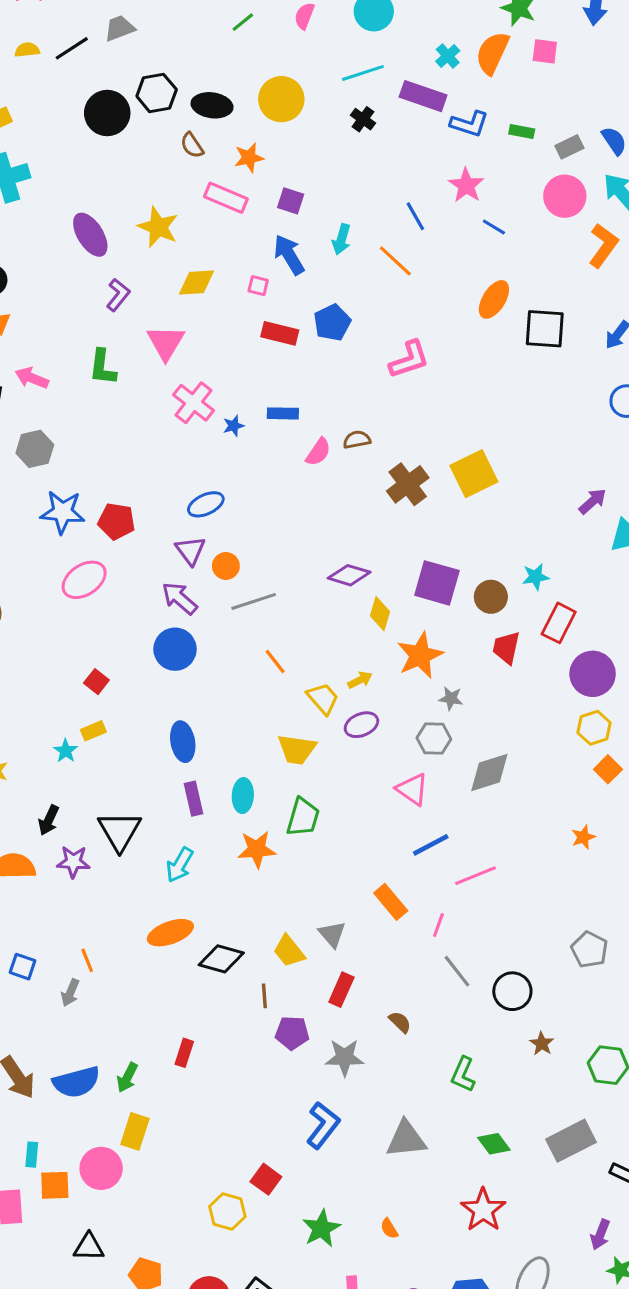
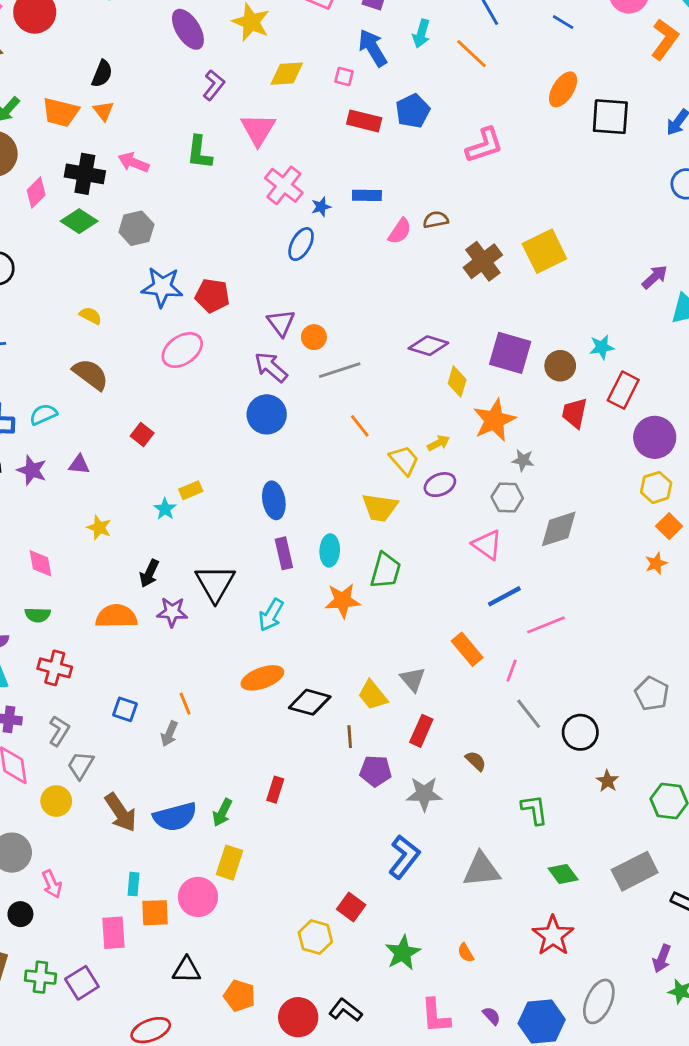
blue ellipse: (206, 504) -> (301, 244), moved, turned -36
red square: (96, 682) -> (142, 434), moved
orange star: (583, 837) -> (656, 563), moved
green L-shape: (463, 1074) -> (534, 810), turned 148

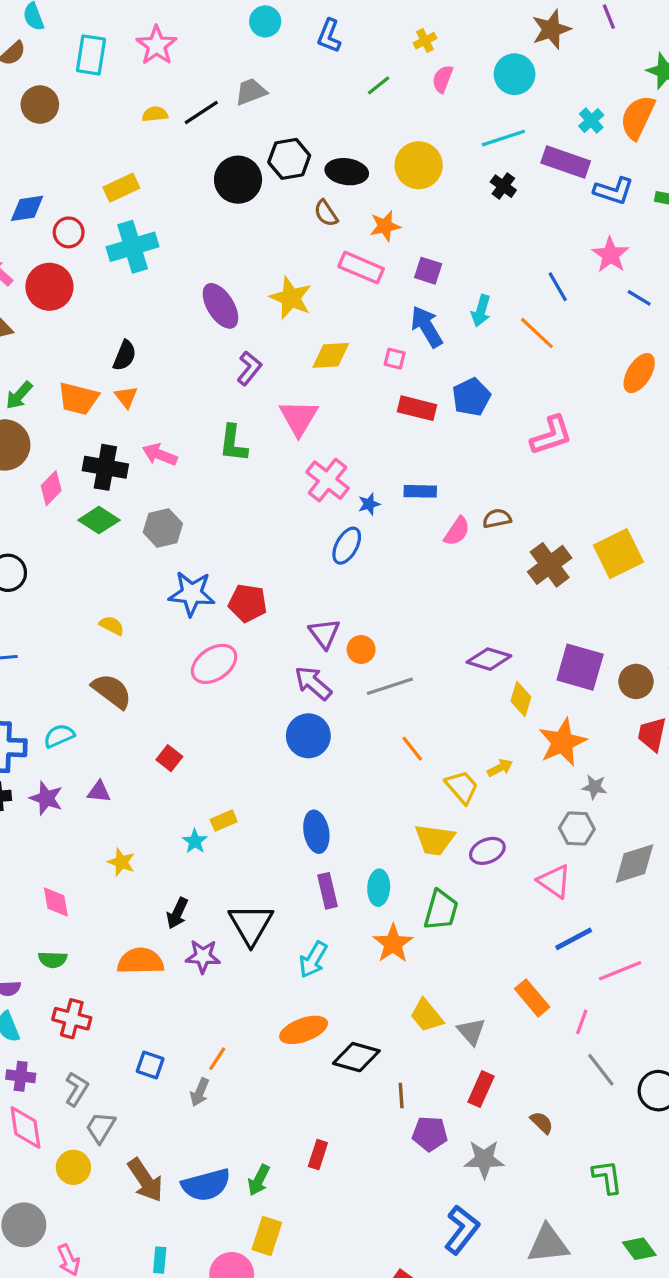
purple ellipse: (440, 485) -> (487, 851), moved
orange star: (343, 601) -> (393, 944), turned -30
yellow trapezoid: (373, 695) -> (427, 1016), moved
orange line: (185, 704) -> (217, 1059), turned 55

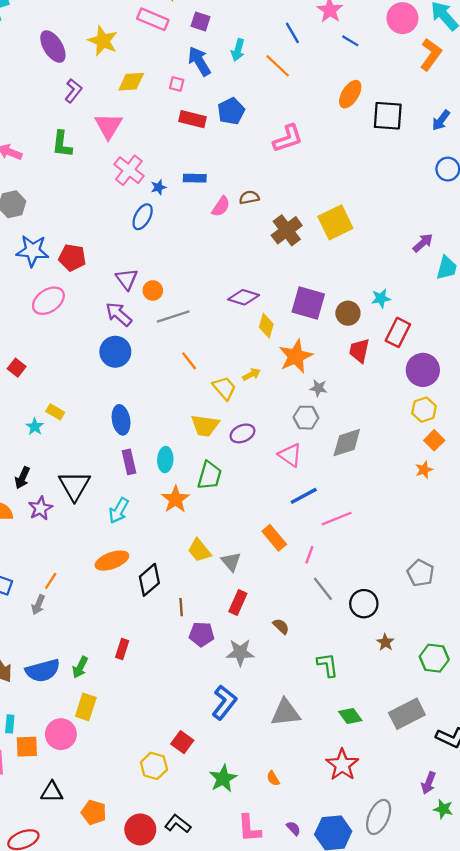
yellow rectangle: (224, 821) -> (55, 412), turned 54
purple star: (203, 956) -> (40, 508), turned -30
black diamond: (356, 1057) -> (149, 580), turned -56

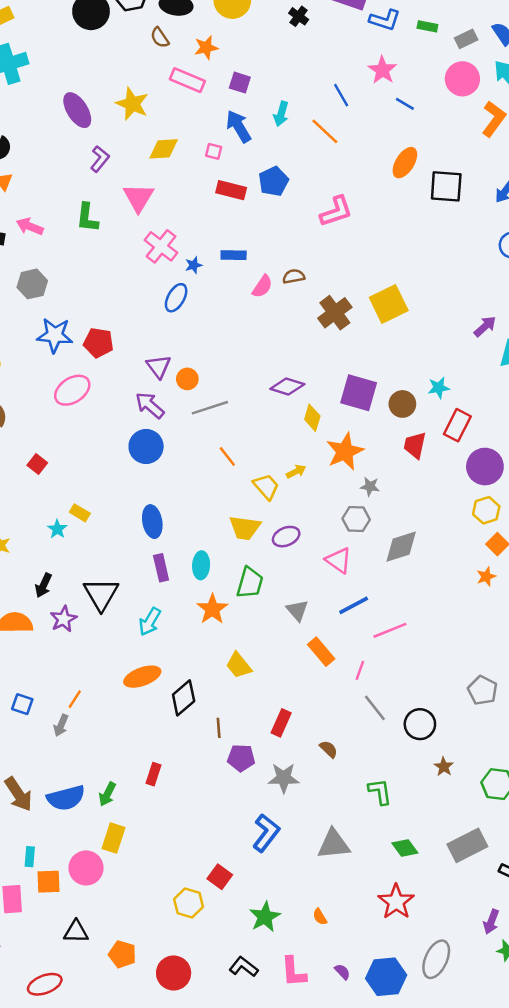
gray triangle: (231, 562) -> (297, 610), moved
black L-shape: (178, 824) -> (244, 967), moved

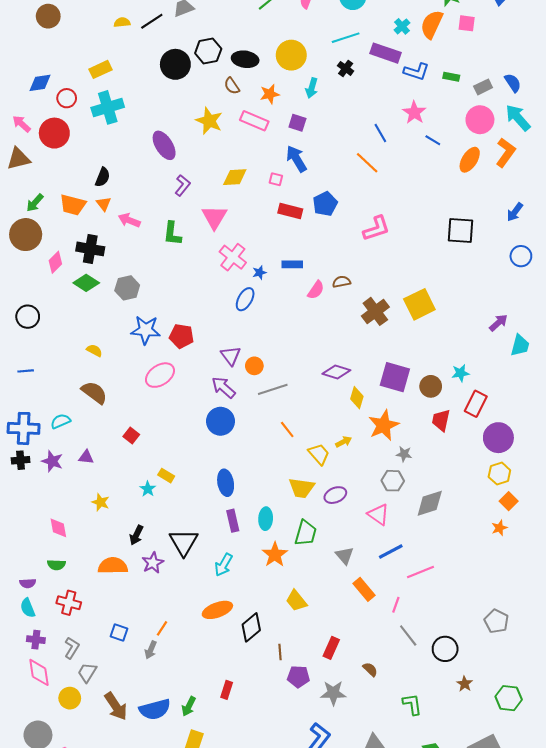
yellow star: (132, 104) -> (209, 121), moved
cyan arrow: (281, 114) -> (312, 88), moved
orange ellipse: (405, 163) -> (470, 160), moved
black square: (446, 186) -> (460, 230), moved
pink arrow: (30, 226) -> (129, 220), moved

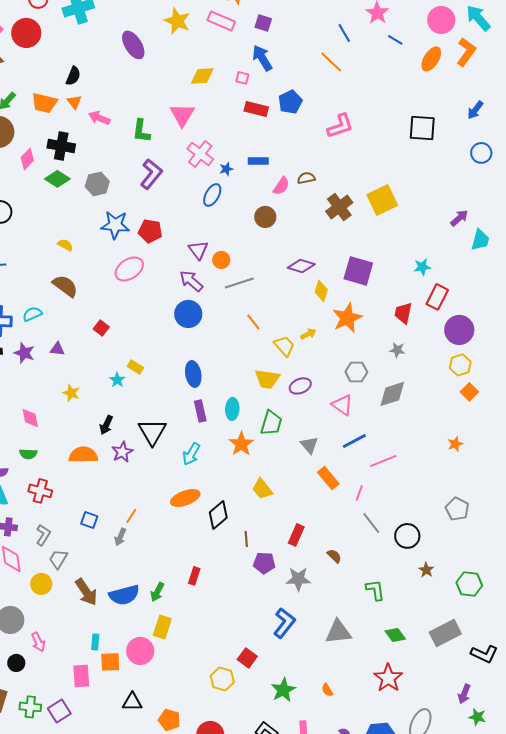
purple L-shape: (183, 185) -> (151, 174), moved, size x1.4
brown circle: (431, 386) -> (265, 217), moved
gray star: (404, 454) -> (397, 350), moved
orange star: (499, 528) -> (455, 444), moved

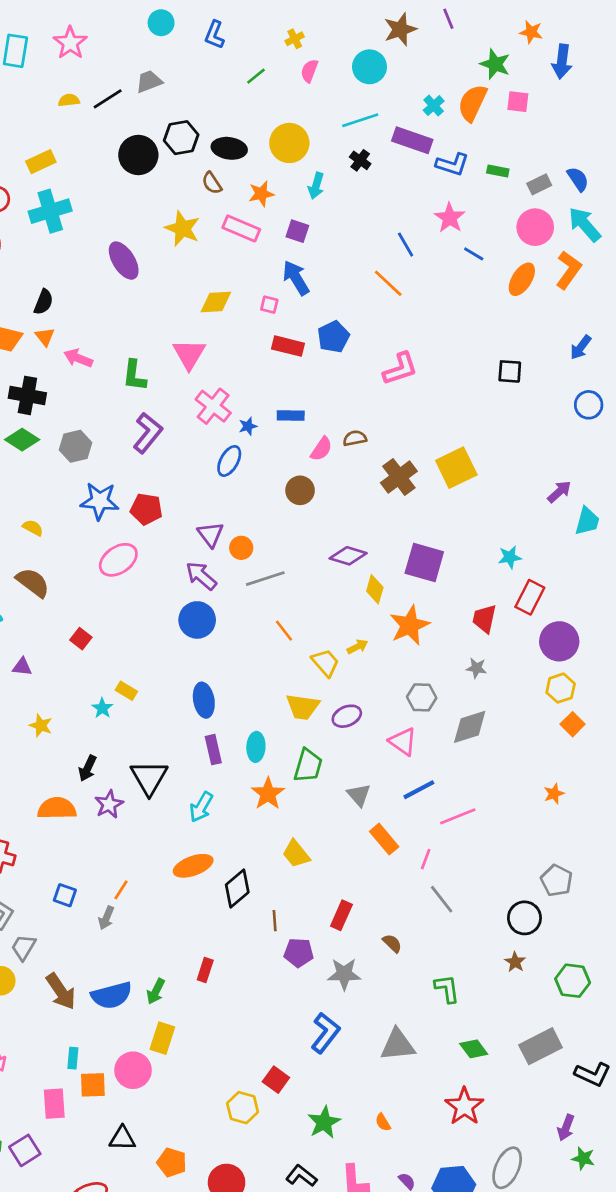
black square: (422, 128) -> (510, 371), size x0.7
black circle: (407, 536) -> (524, 918), moved

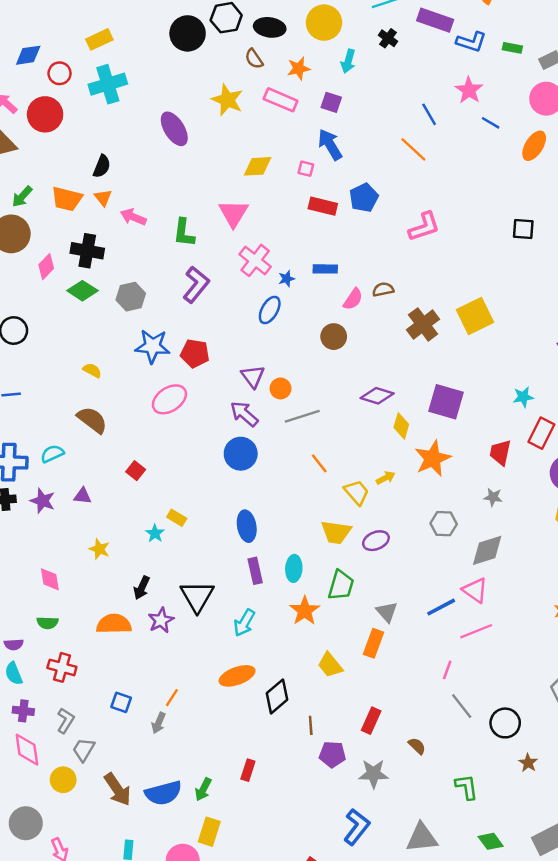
pink triangle: (403, 742) -> (475, 590), moved
orange rectangle: (384, 839) -> (374, 643), moved, turned 60
black circle: (524, 918) -> (505, 723), moved

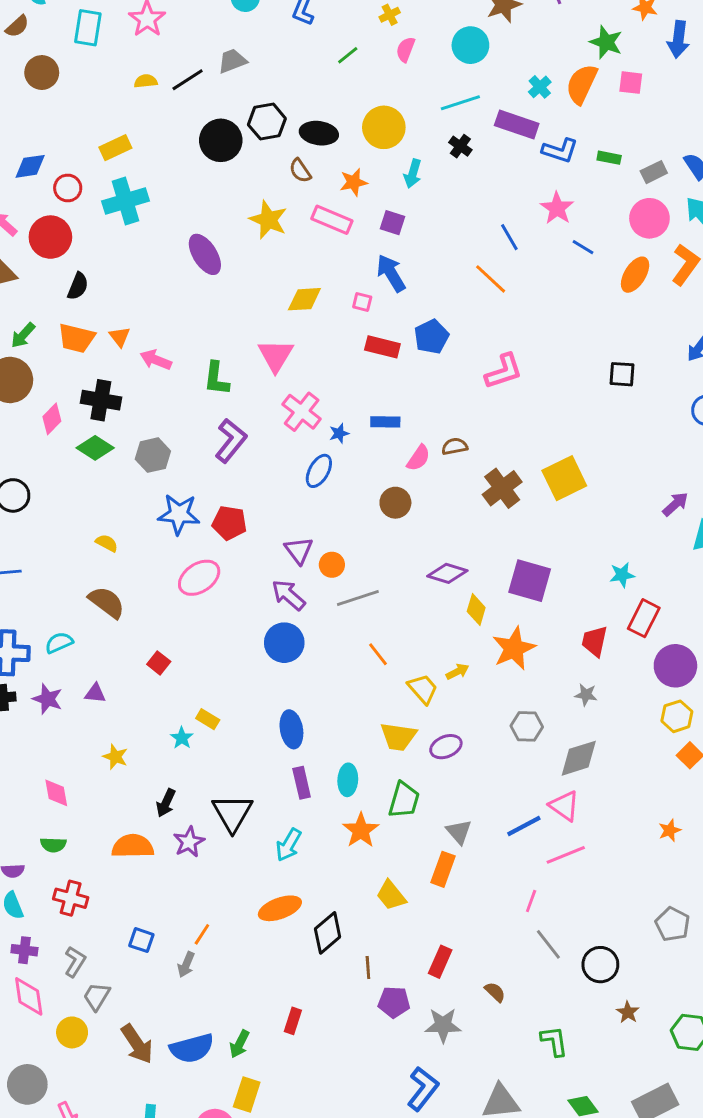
black semicircle: (102, 166) -> (78, 286), moved

